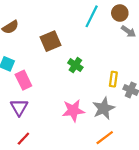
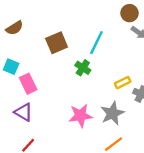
cyan line: (92, 16) -> (96, 43), moved
yellow rectangle: (113, 79) -> (123, 83), turned 56
purple triangle: (19, 107) -> (24, 112), turned -30

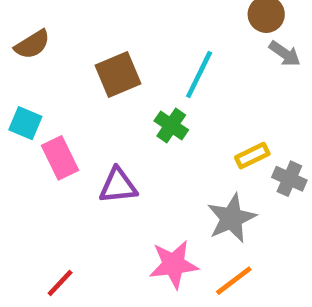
purple triangle: (24, 112) -> (118, 186), moved, turned -36
pink star: (81, 116) -> (174, 264), moved

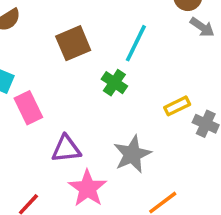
purple triangle: (118, 186) -> (66, 149), moved
gray star: (231, 218) -> (132, 154), moved
pink star: (174, 264) -> (88, 188), moved, turned -30

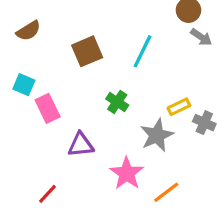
green cross: (114, 83) -> (117, 102), moved
gray star: (132, 154) -> (157, 135), moved
pink star: (88, 188) -> (127, 173), moved

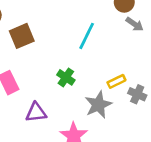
brown square: (87, 51) -> (22, 36), moved

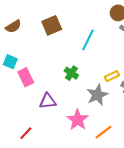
brown square: (22, 36) -> (52, 25), moved

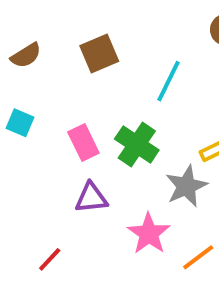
green cross: (71, 73) -> (137, 144), size x1.5
pink rectangle: (26, 77) -> (83, 143), moved

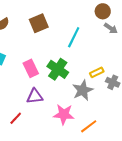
pink star: (149, 234) -> (64, 114), turned -30
red line: (50, 259) -> (16, 118), moved

